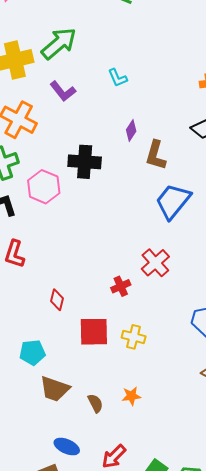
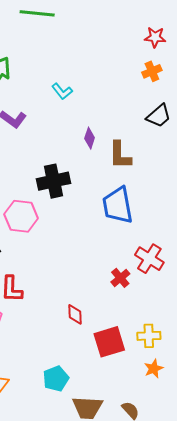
blue trapezoid: (173, 201) -> (118, 205), moved, turned -33
red cross: (121, 286) -> (120, 278), moved
red diamond: (57, 300) -> (75, 314), moved
orange star: (131, 396) -> (154, 369), moved

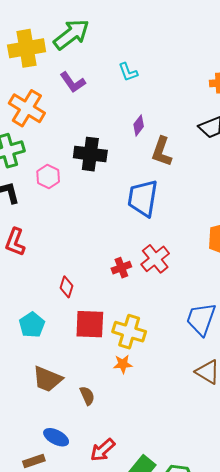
pink hexagon: (21, 216) -> (48, 177), size x0.7
yellow cross: (149, 336) -> (129, 332), size x1.4
cyan pentagon: (56, 379) -> (32, 325), moved, turned -30

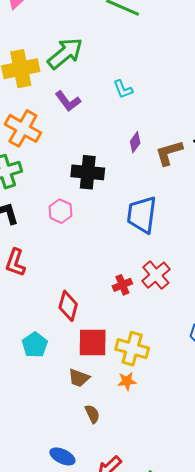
brown L-shape: (162, 152) -> (169, 153), moved, turned 56
pink hexagon: (48, 177) -> (60, 211), moved
red diamond: (67, 287) -> (68, 306), size x1.4
brown trapezoid: (47, 379) -> (79, 378), moved, size x0.7

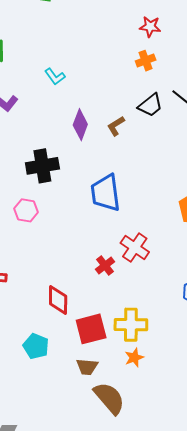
purple diamond: (135, 142) -> (80, 125), size x1.4
brown L-shape: (169, 153) -> (116, 126), size x0.7
brown semicircle: (92, 414) -> (109, 398), size x1.8

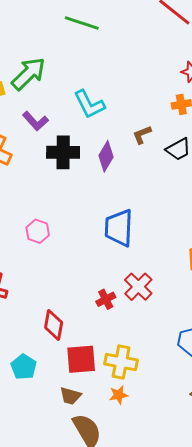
cyan L-shape: (55, 76) -> (89, 104), size x1.6
brown L-shape: (116, 126) -> (142, 135), moved
black cross: (42, 166) -> (63, 152), moved

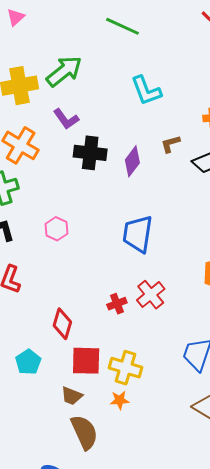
cyan L-shape: (89, 104) -> (146, 91), moved

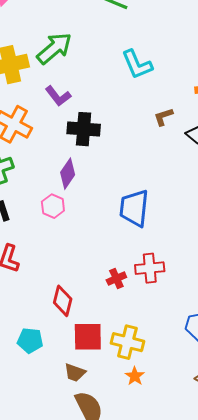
purple diamond: (132, 161) -> (68, 174), moved
red cross: (151, 295) -> (150, 268), turned 36
cyan pentagon: (28, 362) -> (30, 340), turned -30
orange star: (120, 400) -> (135, 376), moved, turned -30

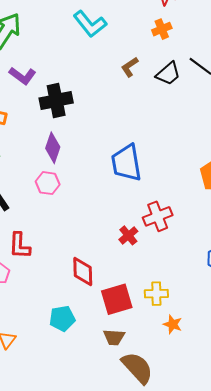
yellow cross: (127, 342) -> (156, 294), size x0.7

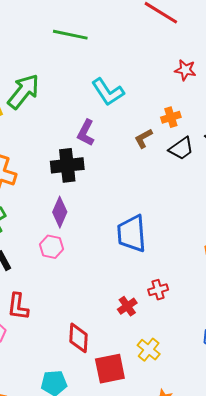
orange cross: (162, 29) -> (171, 117), moved
purple L-shape: (23, 76) -> (86, 133), moved, turned 76
red cross: (158, 216) -> (158, 290), size x0.7
yellow cross: (156, 294) -> (149, 350), moved, turned 35

